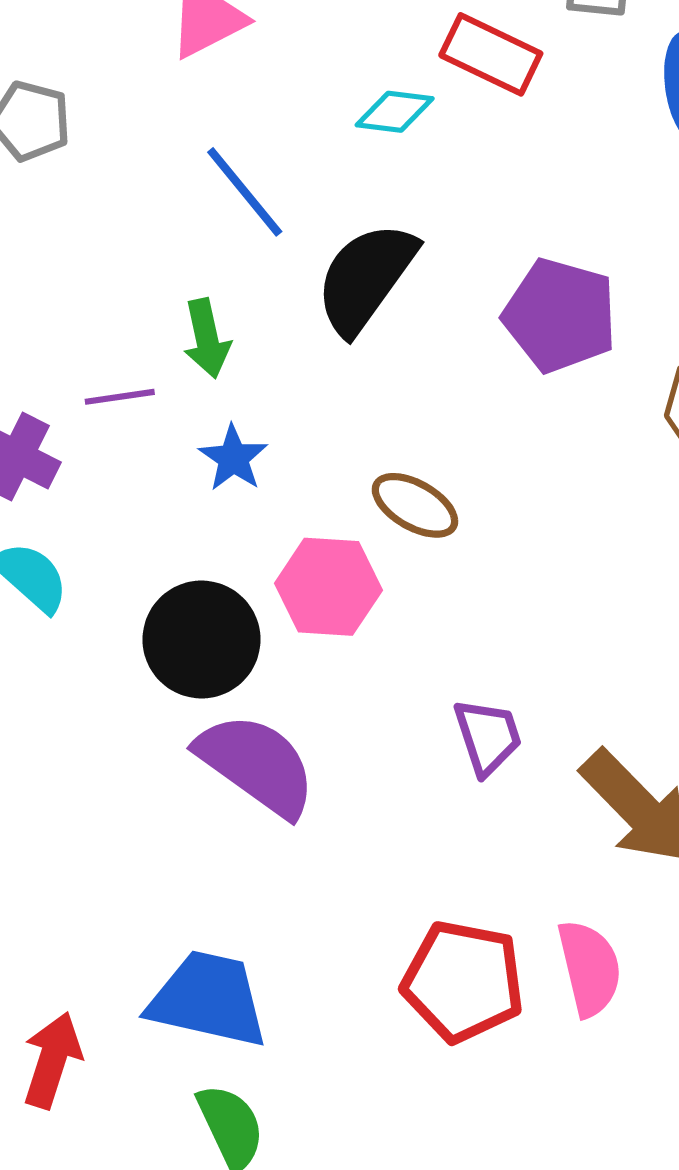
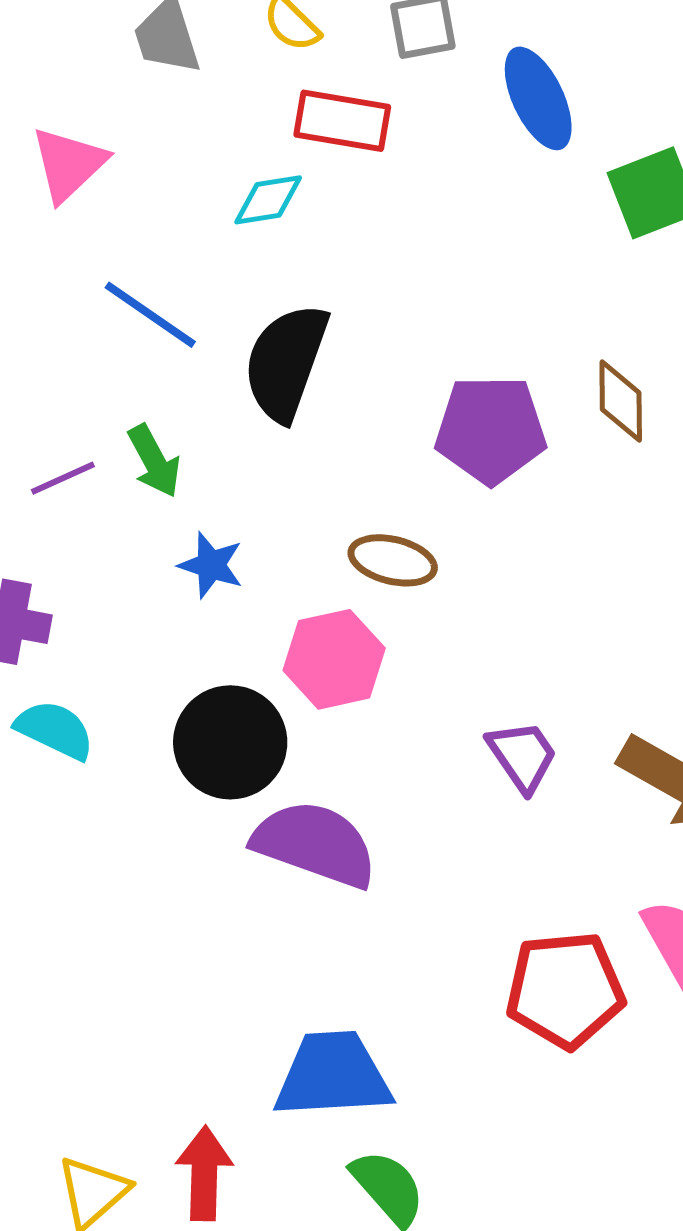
purple pentagon: (560, 315) -> (491, 430), moved
purple line: (120, 397) -> (63, 478), moved

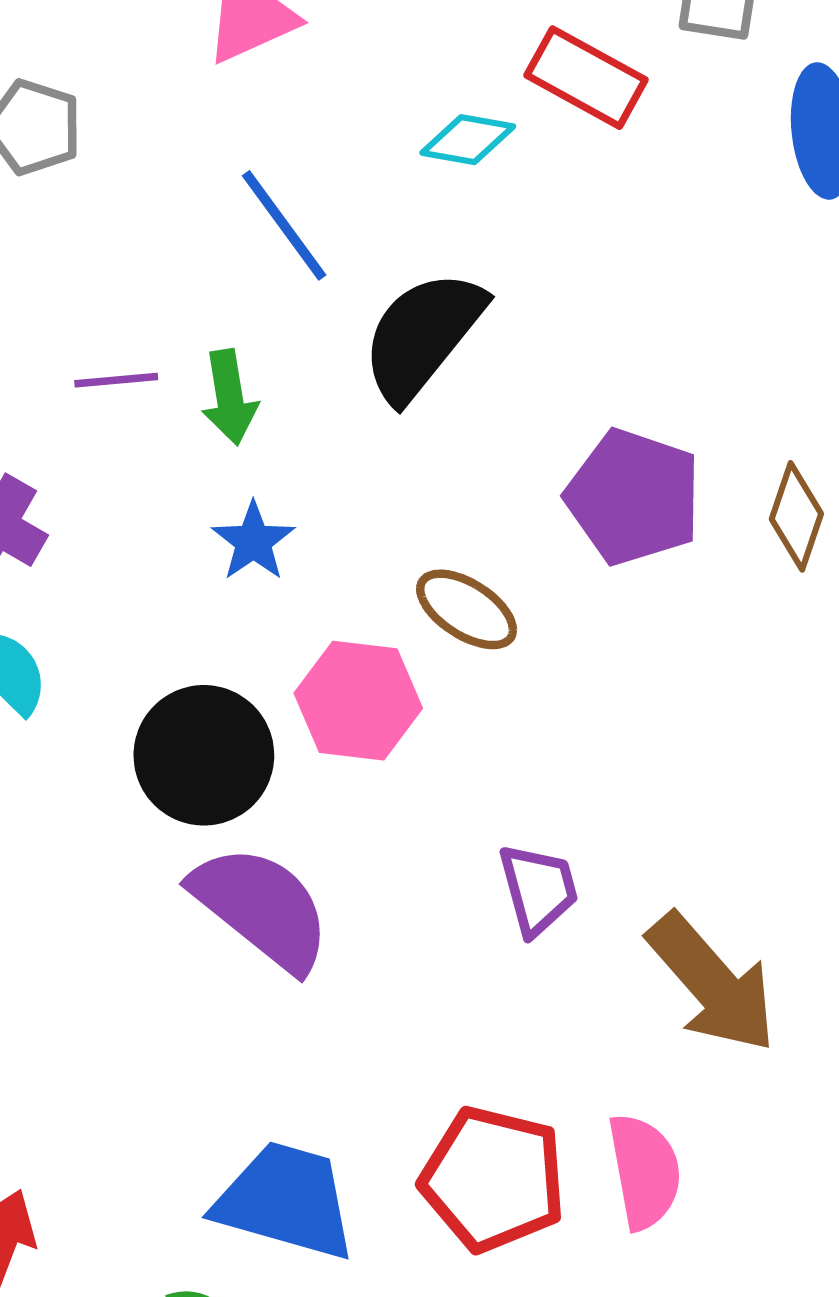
blue trapezoid: (333, 1075) -> (286, 1201), moved

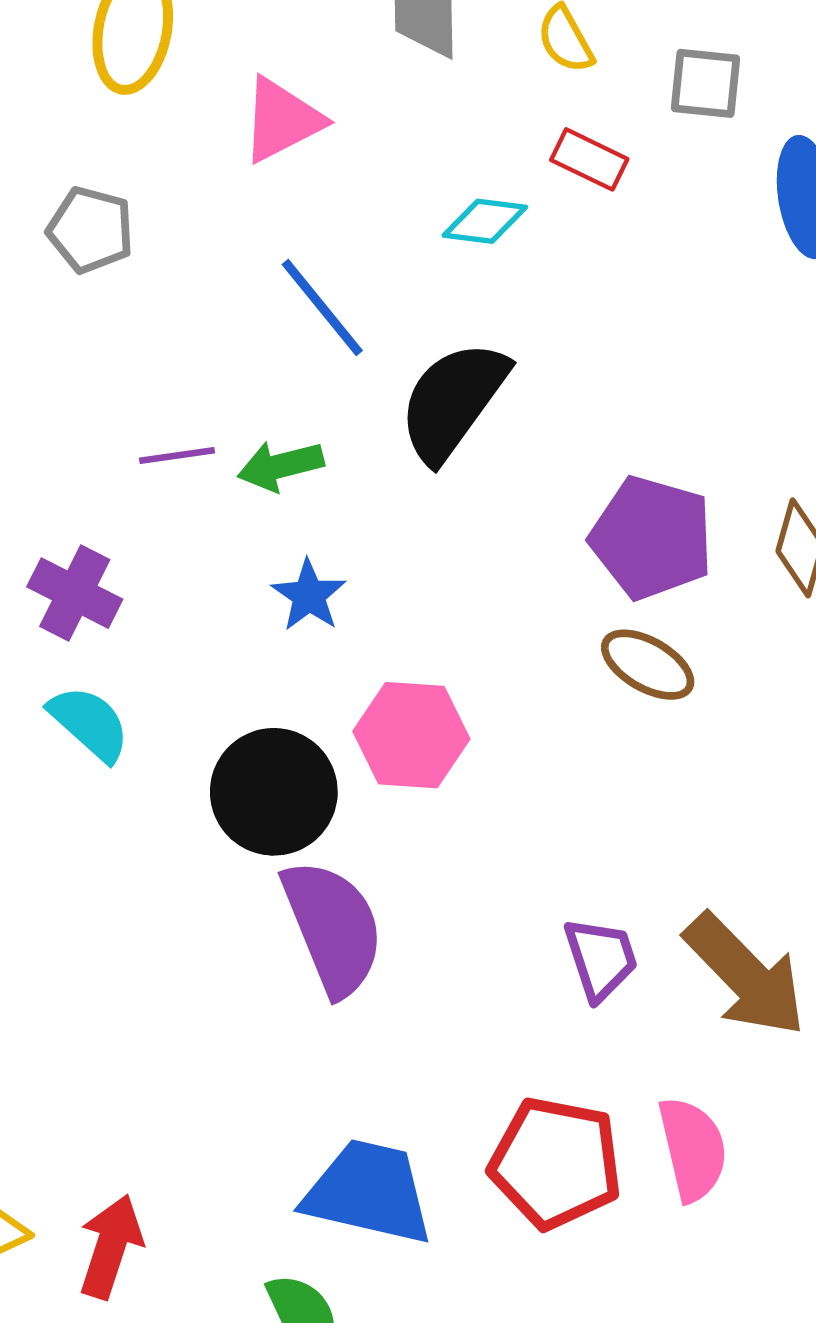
red rectangle: (586, 78) -> (589, 159), size x0.7
green arrow: (229, 397) -> (281, 466), turned 88
brown ellipse: (467, 609) -> (648, 665), moved
purple trapezoid: (538, 889) -> (601, 959), moved
purple semicircle: (261, 908) -> (333, 927), turned 32

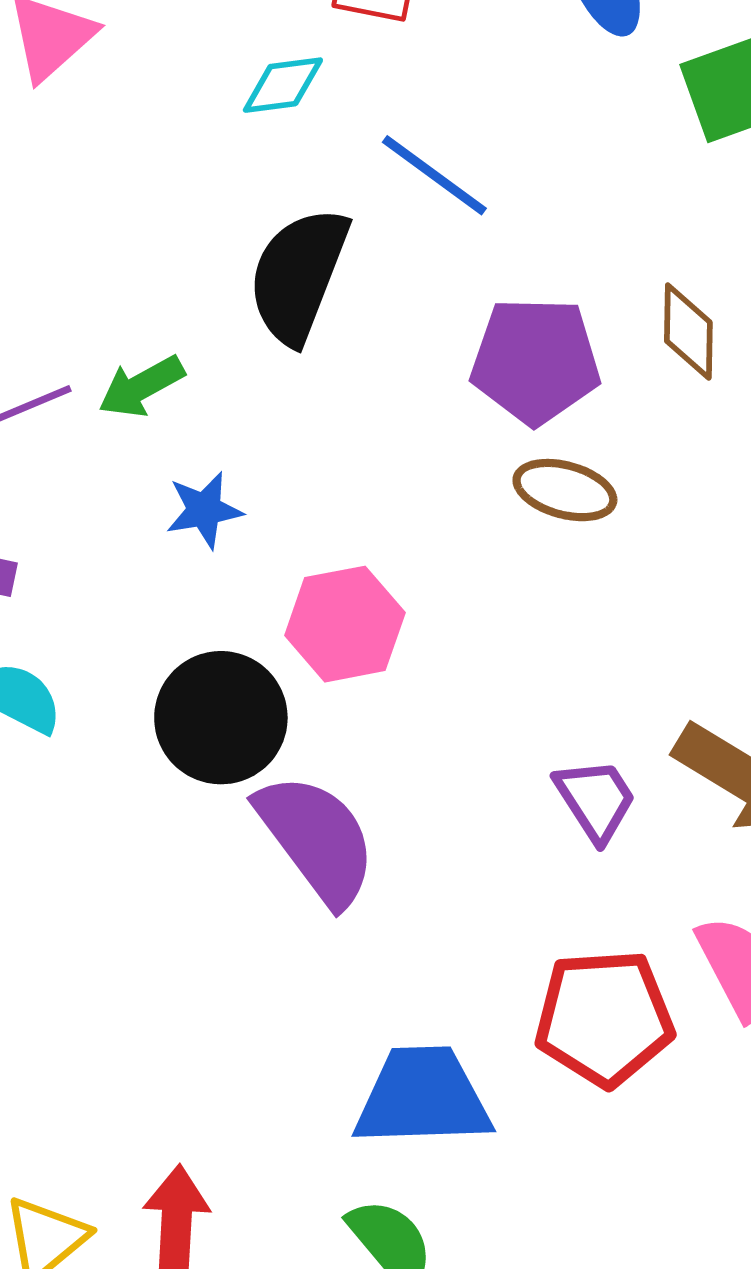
blue line: (322, 307) -> (434, 175), moved
blue star: (309, 595) -> (204, 510), turned -30

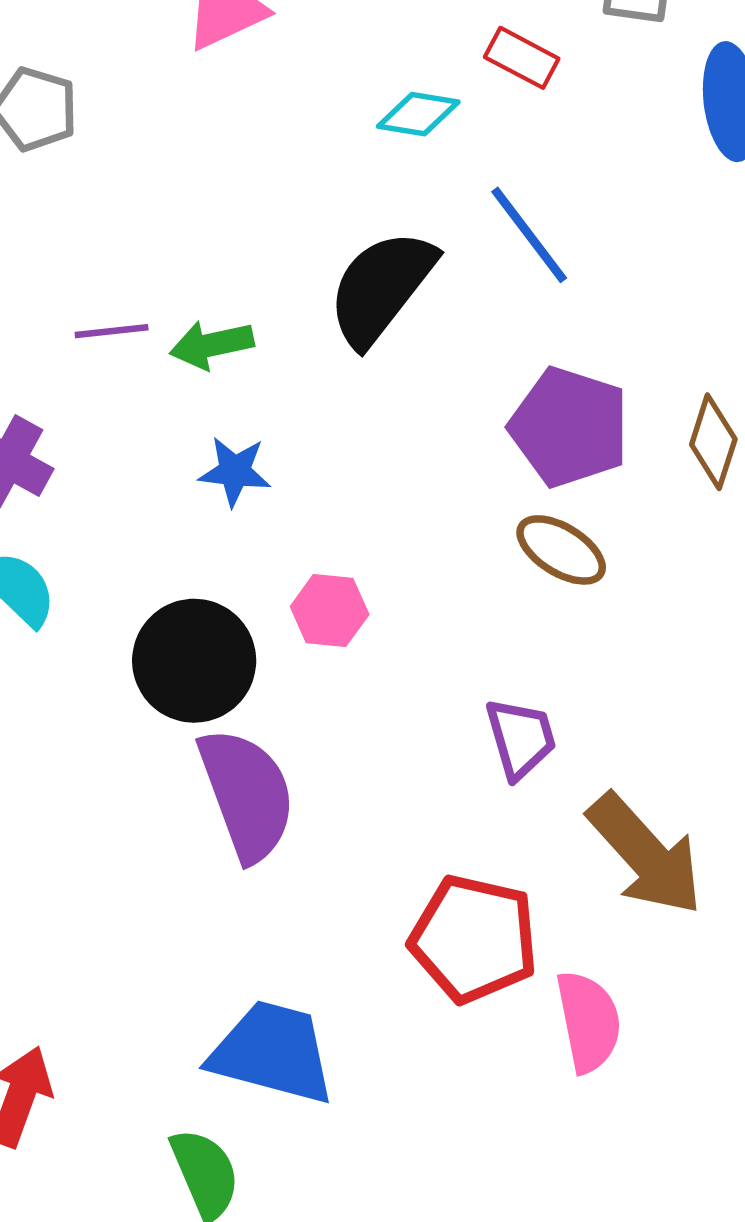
pink hexagon: (345, 624) -> (330, 610), size x0.7
purple trapezoid: (596, 800) -> (521, 738), moved
red pentagon: (604, 1018) -> (474, 939), moved

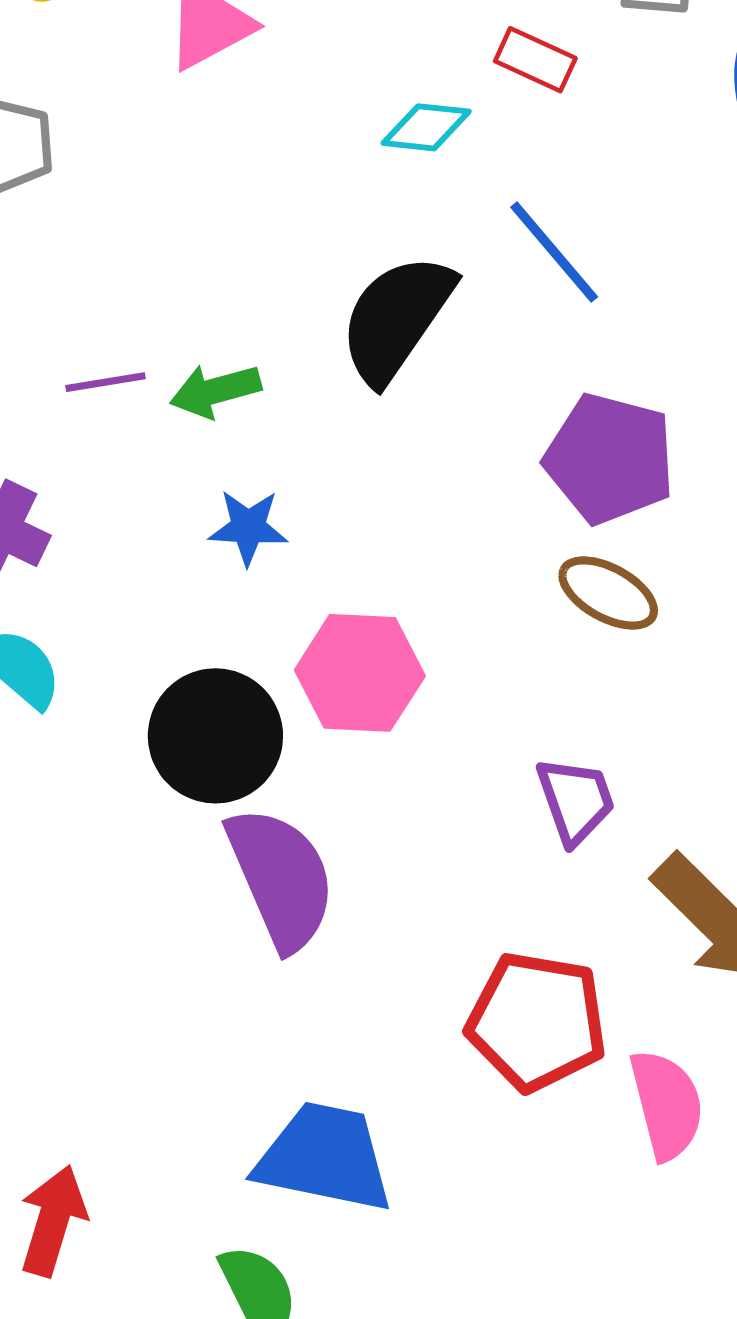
pink hexagon: (330, 610) -> (360, 673), size x1.5

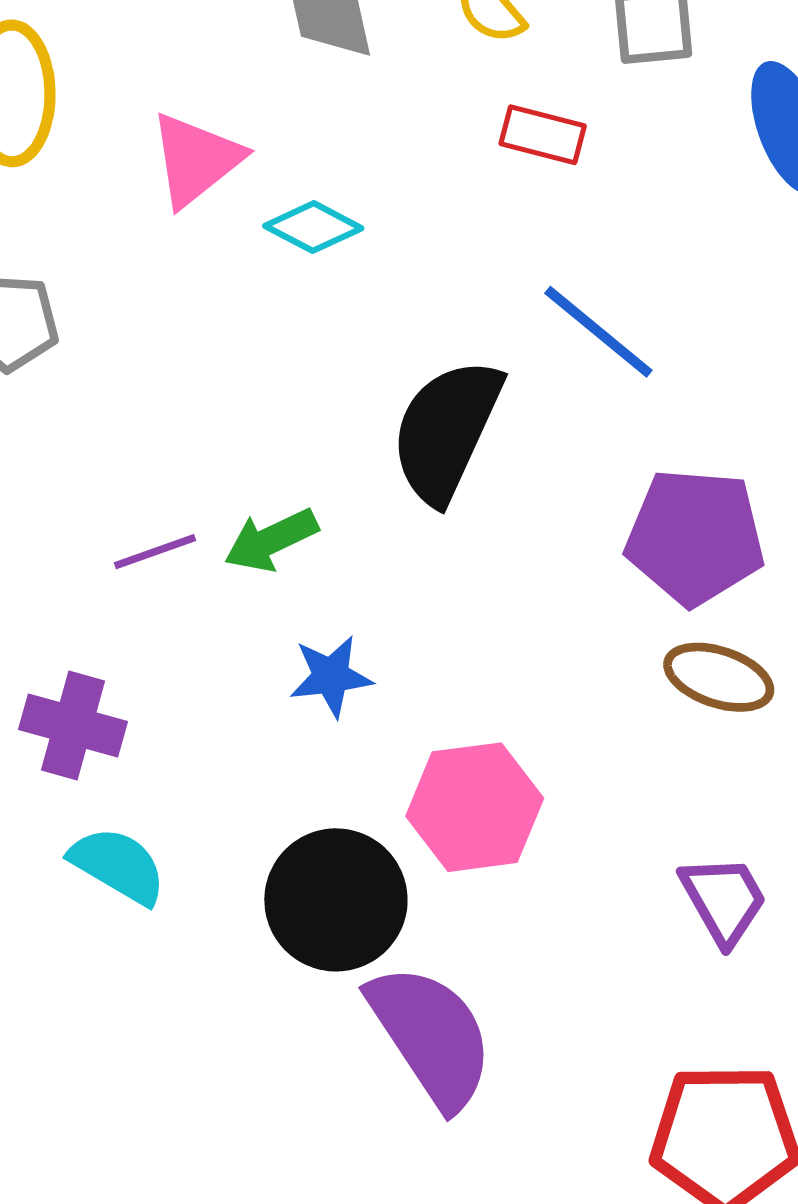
cyan diamond: (426, 127) -> (313, 227), moved, turned 32

